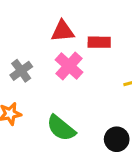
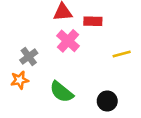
gray cross: (21, 71) -> (29, 57), moved

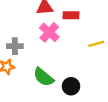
gray cross: (29, 57) -> (15, 46), turned 35
black circle: (107, 101) -> (71, 86), moved

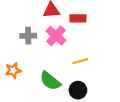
yellow line: (96, 44) -> (80, 61), moved
gray cross: (15, 46) -> (28, 36), moved

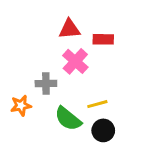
gray cross: (28, 36) -> (46, 83), moved
yellow line: (80, 61) -> (97, 104), moved

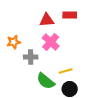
red rectangle: (103, 39) -> (70, 15), moved
orange star: (21, 105) -> (14, 42), moved

